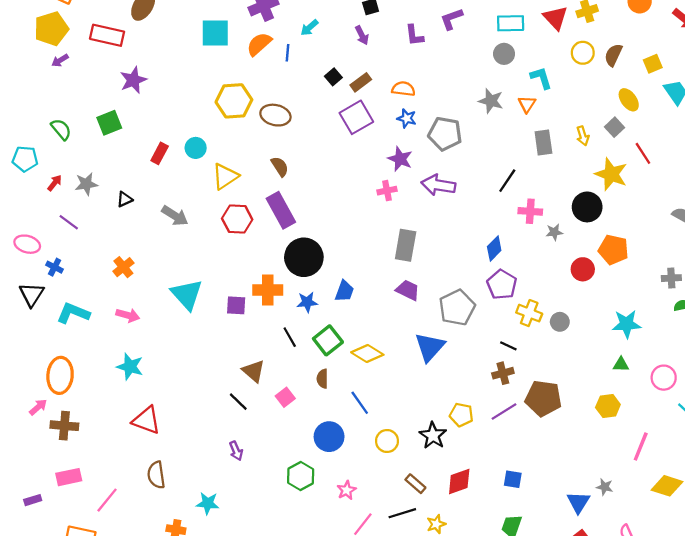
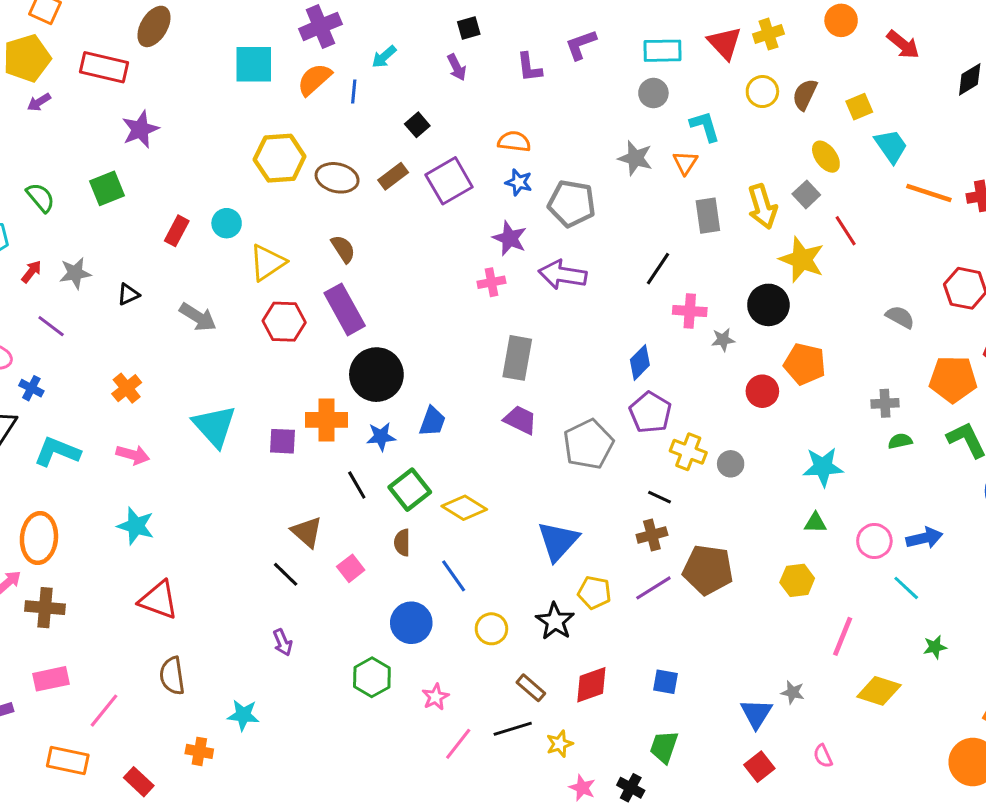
brown rectangle: (361, 82) -> (393, 176), moved
yellow arrow: (583, 136) -> (762, 207), size x1.6
blue triangle: (430, 347) -> (558, 541), moved

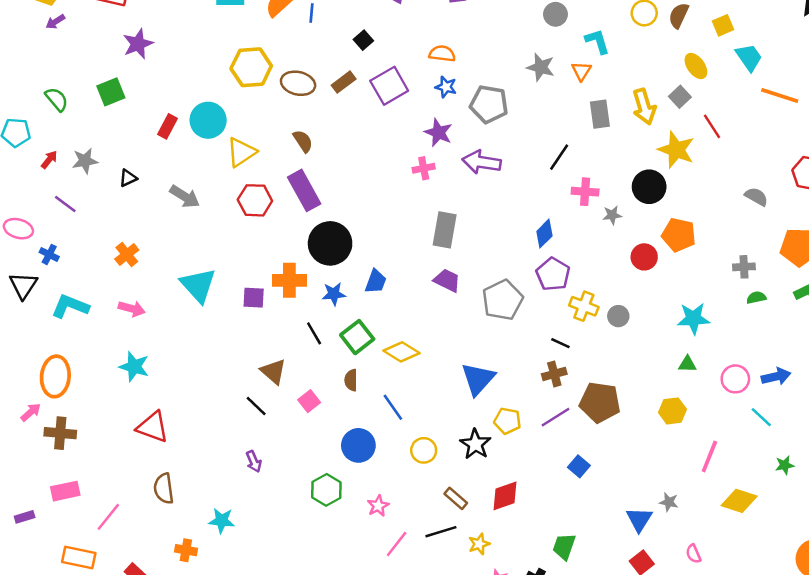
cyan circle: (227, 223) -> (208, 120), size x1.5
blue square: (666, 682) -> (579, 466), moved, turned 30

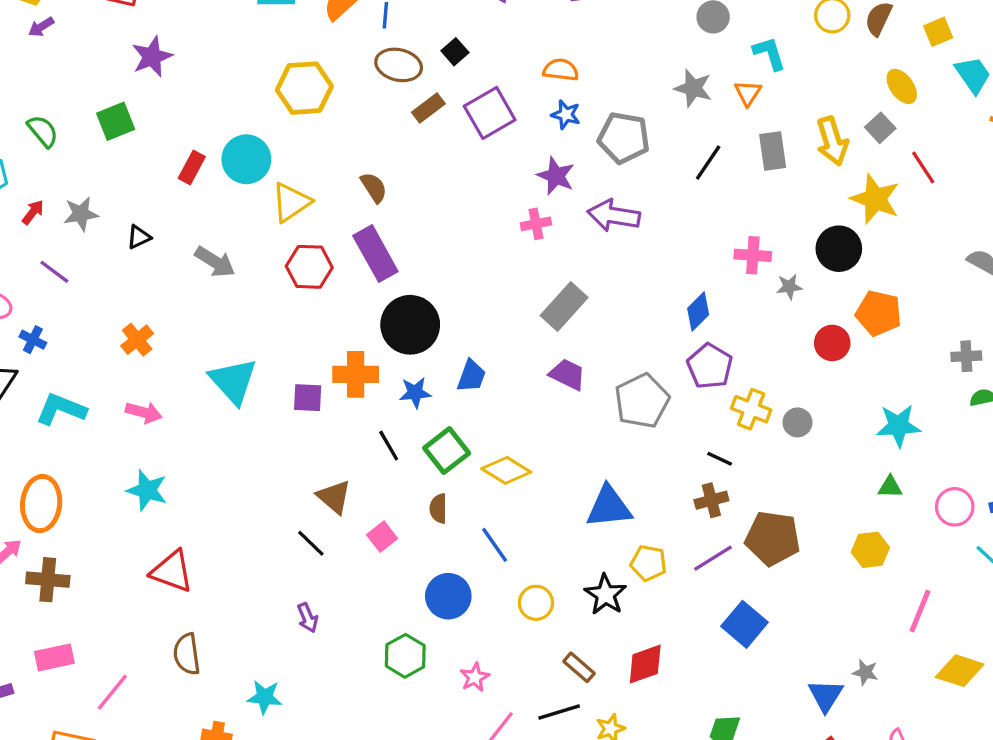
brown ellipse: (298, 83) -> (399, 65), moved
black line: (559, 157) -> (708, 163), moved
gray rectangle: (445, 230) -> (564, 307), turned 32
blue triangle: (478, 379) -> (609, 507), turned 42
blue square: (579, 466) -> (745, 624), size x1.5

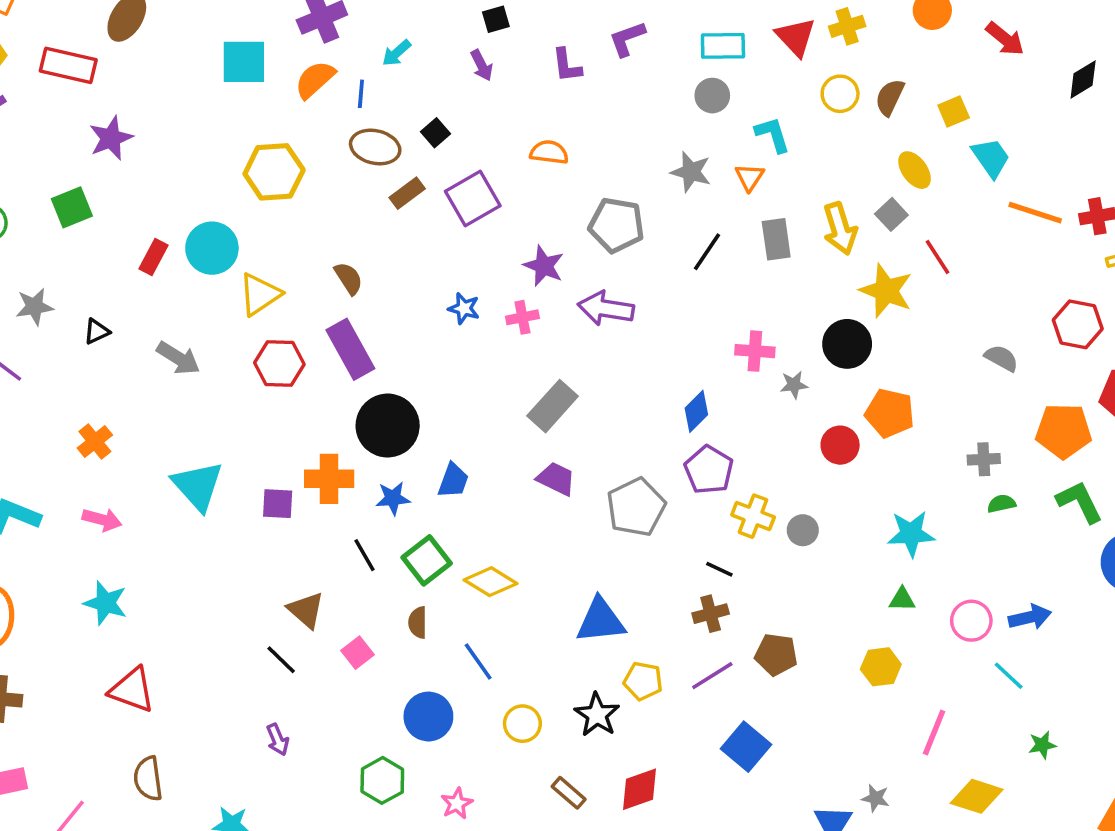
blue star: (566, 115) -> (464, 308), moved
brown pentagon: (773, 538) -> (776, 654), size x0.7

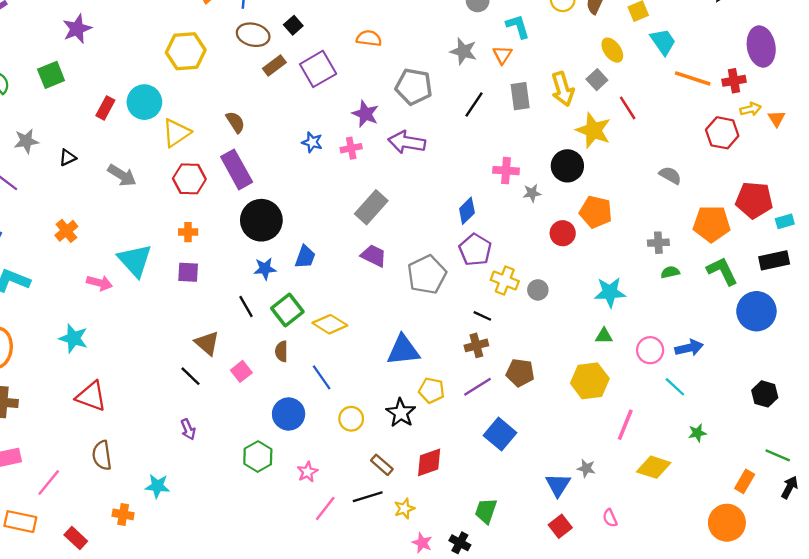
red hexagon: (1078, 324) -> (722, 133), moved
orange cross: (329, 479) -> (188, 232), moved, size x0.6
pink arrow: (102, 520) -> (99, 283), moved
yellow hexagon: (881, 667) -> (590, 381), size x1.4

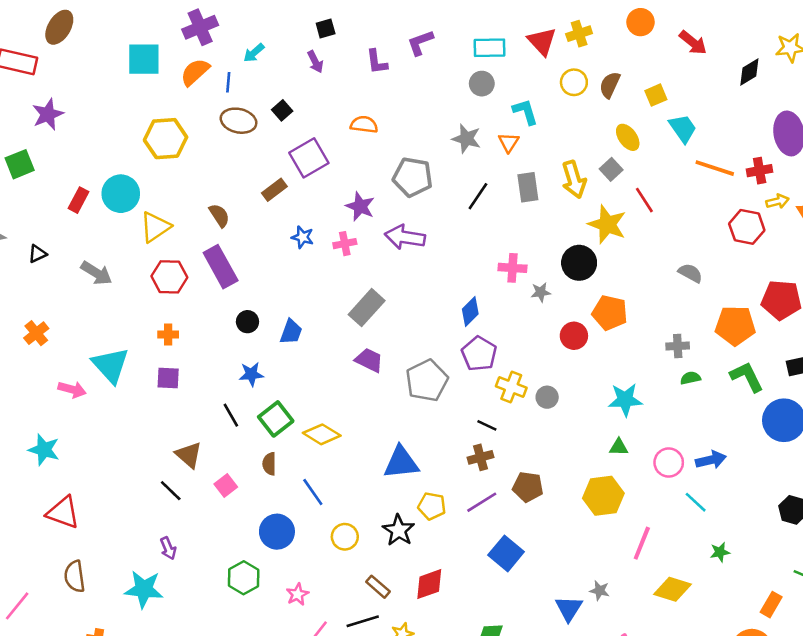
brown rectangle: (274, 65) -> (274, 190), moved
black circle: (261, 220) -> (247, 322), size x0.5
blue trapezoid: (305, 257) -> (291, 332), moved
cyan star: (157, 486) -> (144, 589), moved, size x1.4

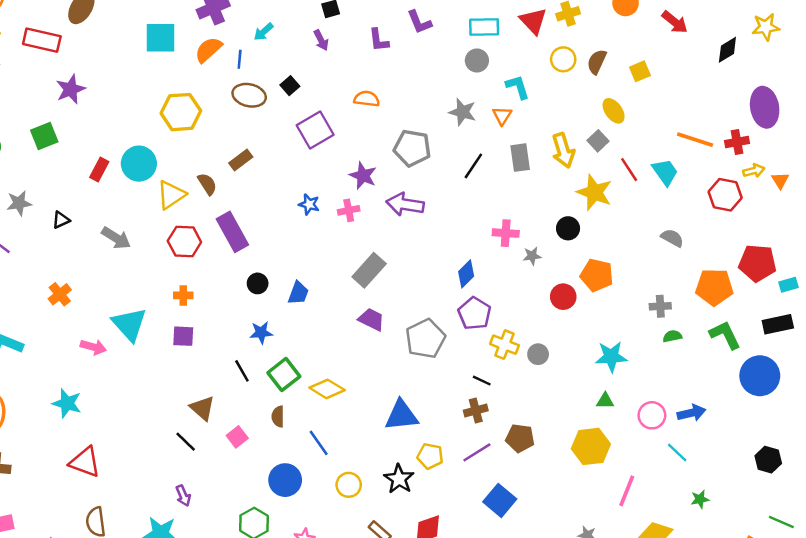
purple L-shape: (420, 43) -> (419, 22), turned -92
cyan trapezoid: (683, 128) -> (665, 172), moved
brown rectangle: (274, 190) -> (241, 160), moved
brown semicircle: (219, 215) -> (207, 184), moved
black circle: (579, 263) -> (568, 228), size x0.7

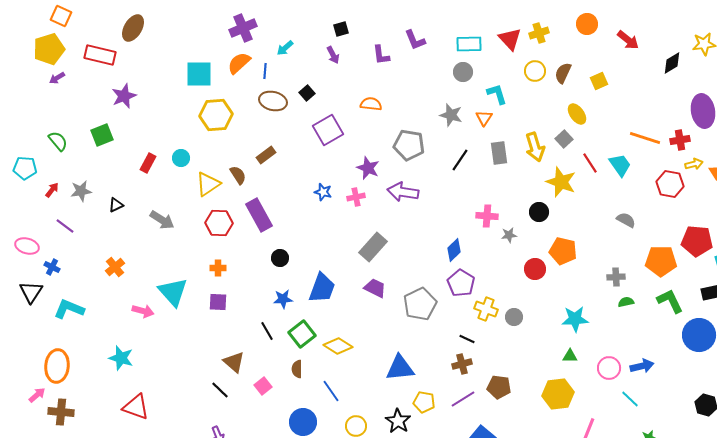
cyan square: (160, 38) -> (199, 74), moved
cyan circle: (139, 164) -> (181, 158), size x0.6
blue trapezoid: (298, 293) -> (322, 288), moved, size x1.5

